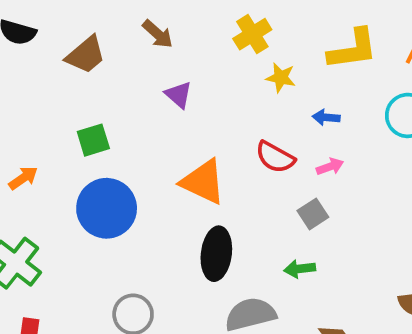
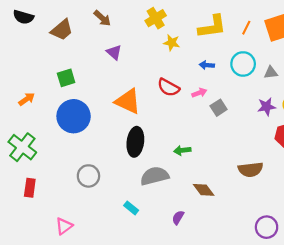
blue arrow: (326, 117) -> (207, 65), moved
gray square: (313, 214) -> (219, 108), moved

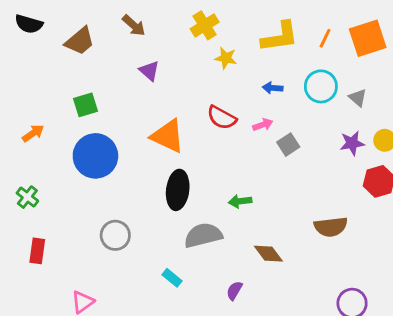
gray triangle: (271, 73) -> (358, 98), turned 48
green cross: (22, 147) -> (27, 197), size x0.6

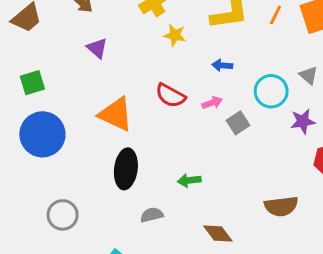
cyan circle: (321, 86) -> (271, 91), moved
gray semicircle: (203, 235) -> (152, 215), size x0.6

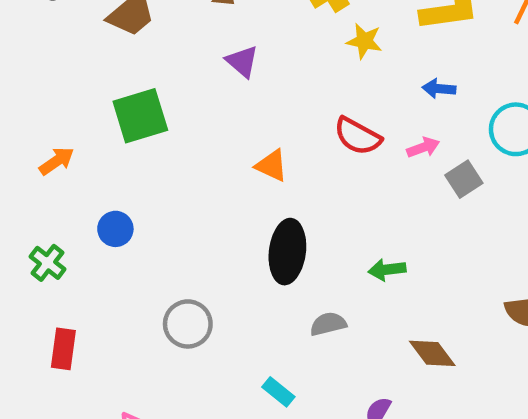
green square: (32, 83) -> (140, 116), size x1.4
orange triangle: (116, 114) -> (272, 166), size x0.6
blue circle: (42, 134) -> (115, 229), moved, size x0.5

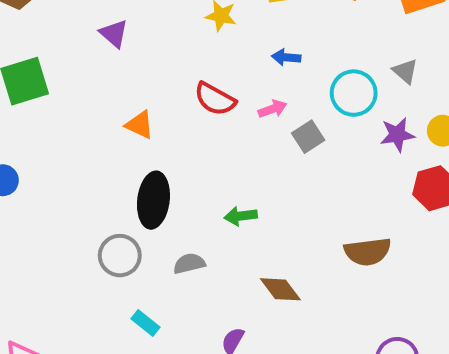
gray circle: (188, 324) -> (120, 256), moved

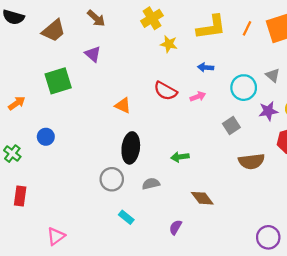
purple triangle: (114, 34) -> (93, 54), moved
gray square: (308, 137) -> (231, 126), moved
brown semicircle: (368, 252) -> (251, 161), moved

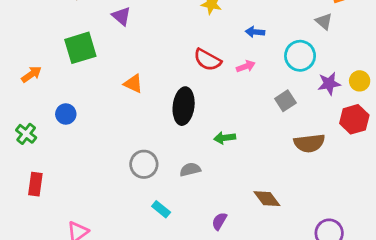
gray triangle: (273, 75) -> (324, 21), moved
orange triangle: (123, 105) -> (133, 84), moved
black ellipse: (131, 148) -> (184, 106), moved
brown diamond: (202, 198) -> (267, 199), moved

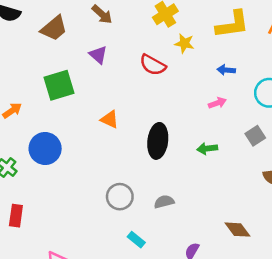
red semicircle: (207, 60) -> (153, 65), moved
blue circle: (66, 114) -> (45, 149), size x1.6
green arrow: (225, 138) -> (207, 149), moved

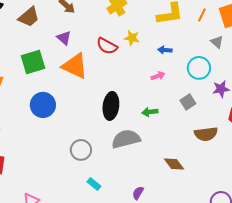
yellow star: (184, 43) -> (132, 38), moved
orange triangle: (110, 119) -> (75, 66), moved, size x1.8
blue circle: (45, 149) -> (43, 105), moved
gray semicircle: (164, 202) -> (126, 139), moved, size x1.8
brown diamond: (238, 230) -> (174, 164), moved

